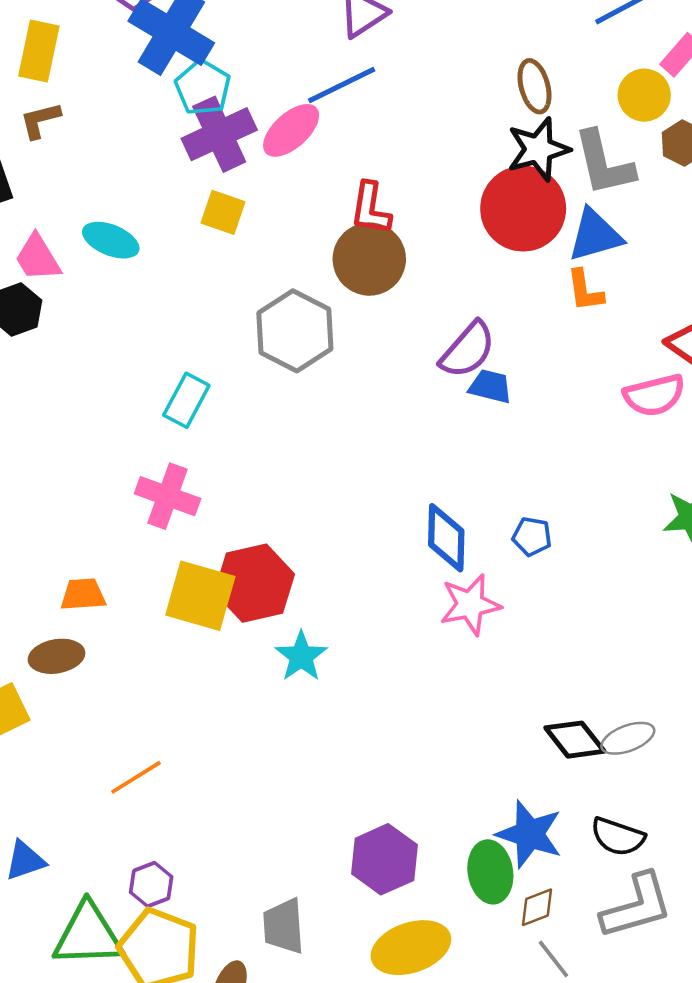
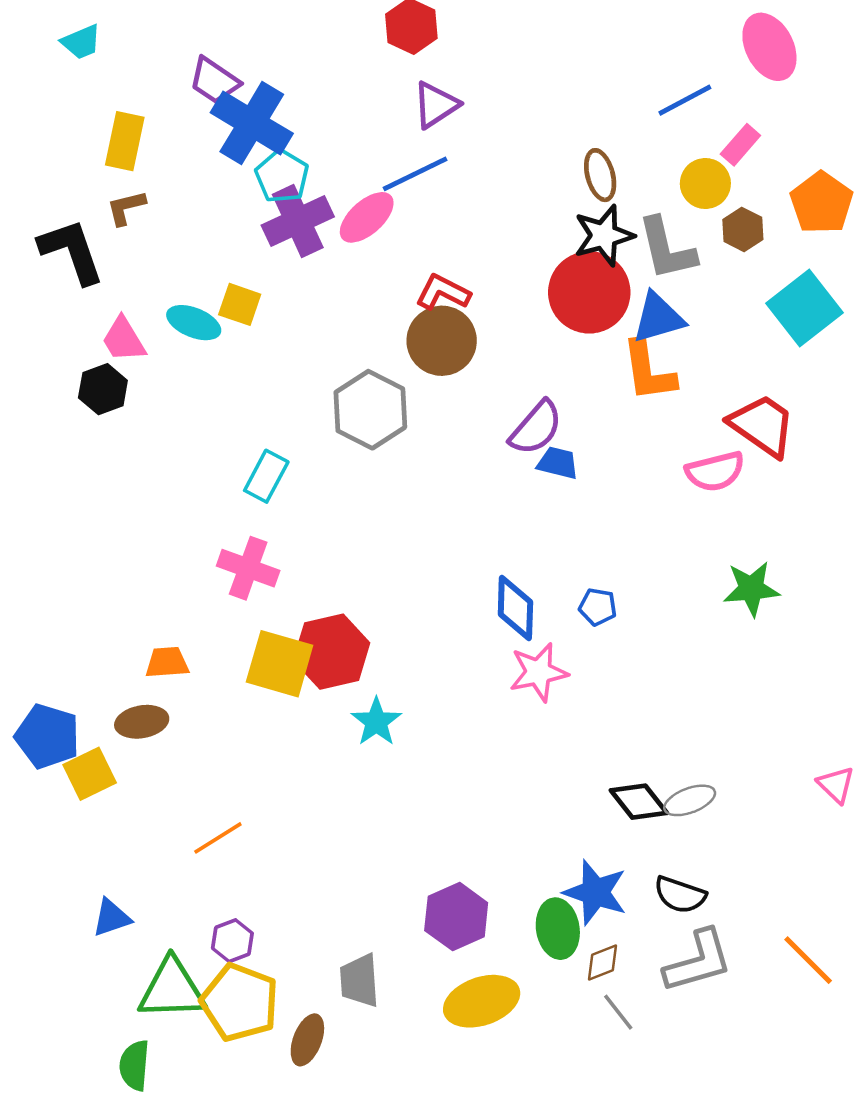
red L-shape: (371, 209) -> (443, 292), turned 108
yellow square: (223, 212) -> (240, 304), moved
orange L-shape: (585, 291) -> (649, 371), size x1.5

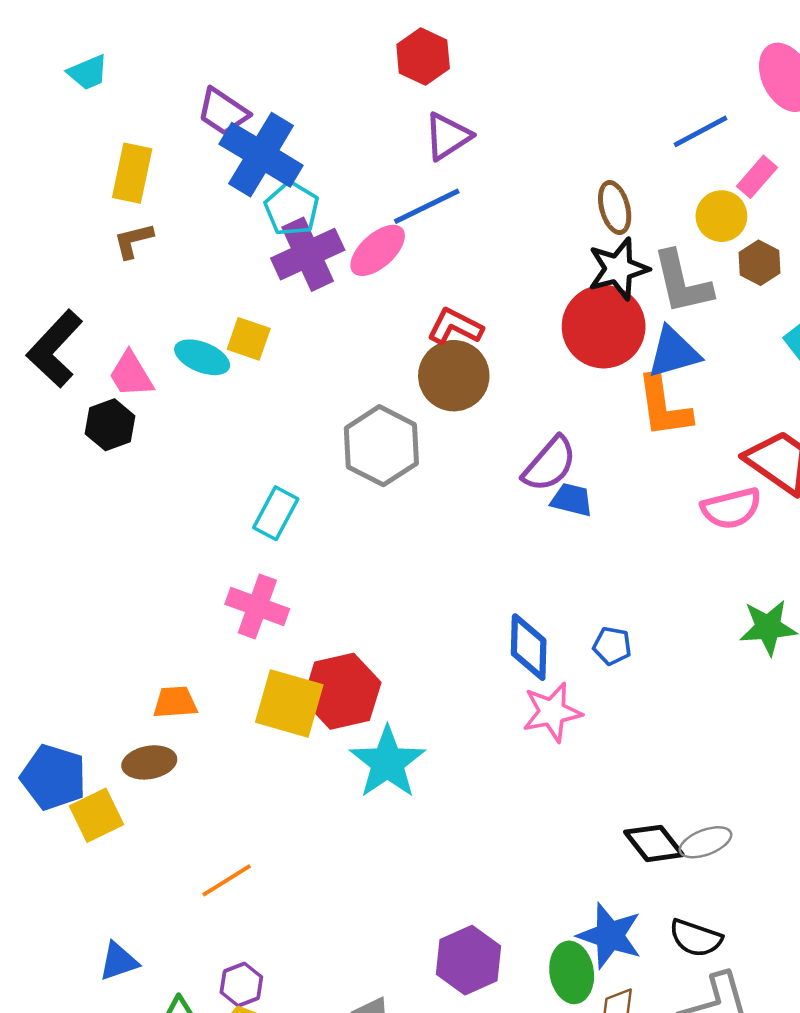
black L-shape: (72, 251) -> (55, 349), moved, turned -118
cyan star: (376, 722) -> (387, 762), size x1.5

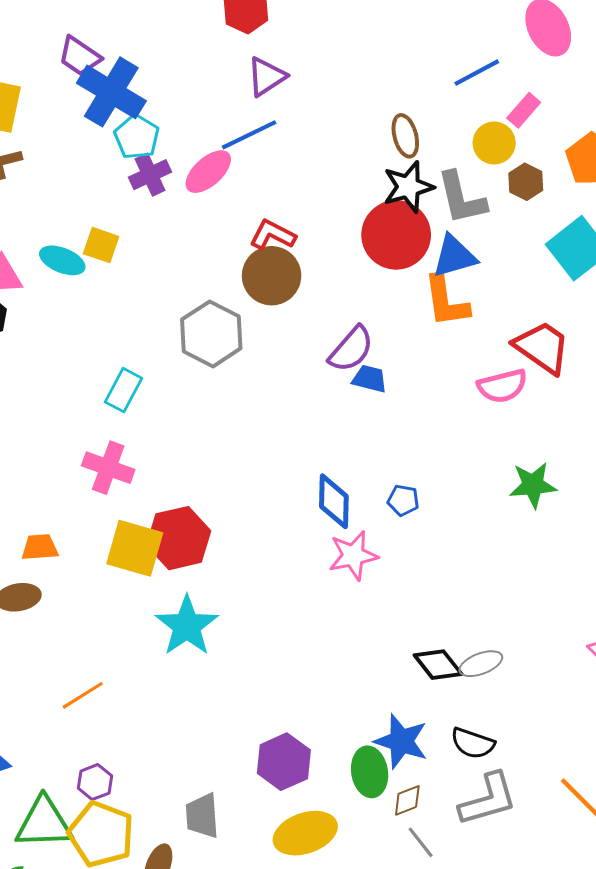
purple cross: (308, 254) -> (150, 175), size x0.7
cyan star: (387, 762) -> (187, 626), moved

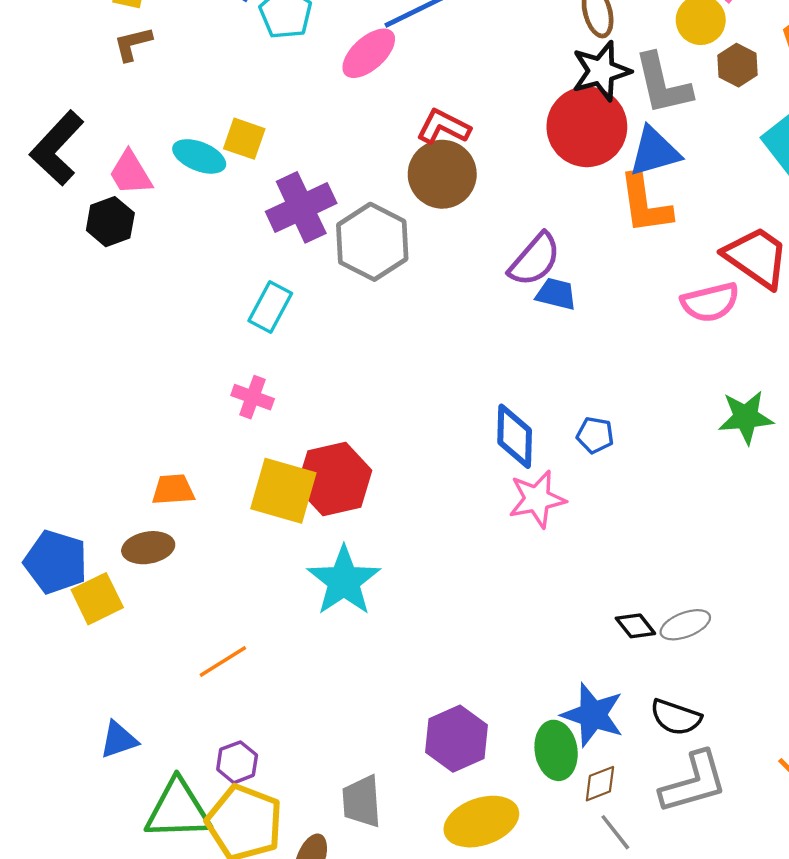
purple cross: (150, 175) -> (301, 207), moved, size x1.4
pink cross: (108, 468) -> (253, 397), size x0.7
black diamond: (438, 665) -> (635, 626), size x0.7

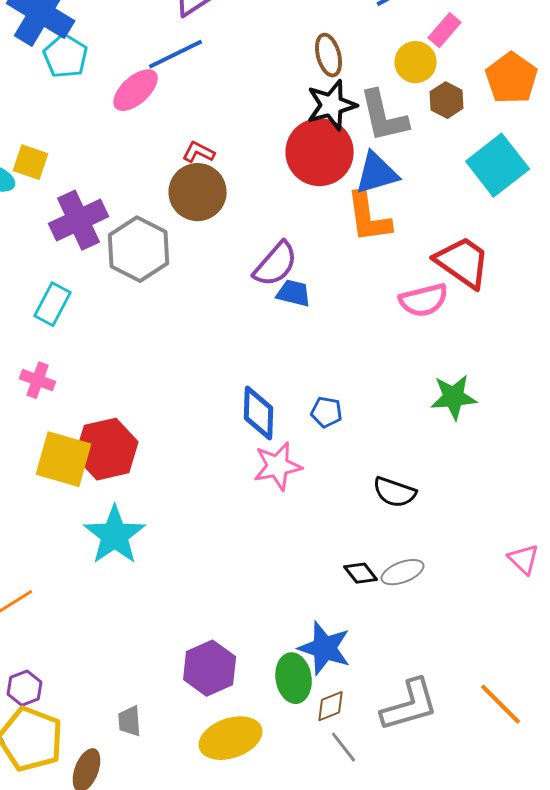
red L-shape: (443, 127) -> (199, 152), size x0.7
black semicircle: (676, 717) -> (395, 492), moved
gray trapezoid: (362, 801) -> (130, 721), size x0.7

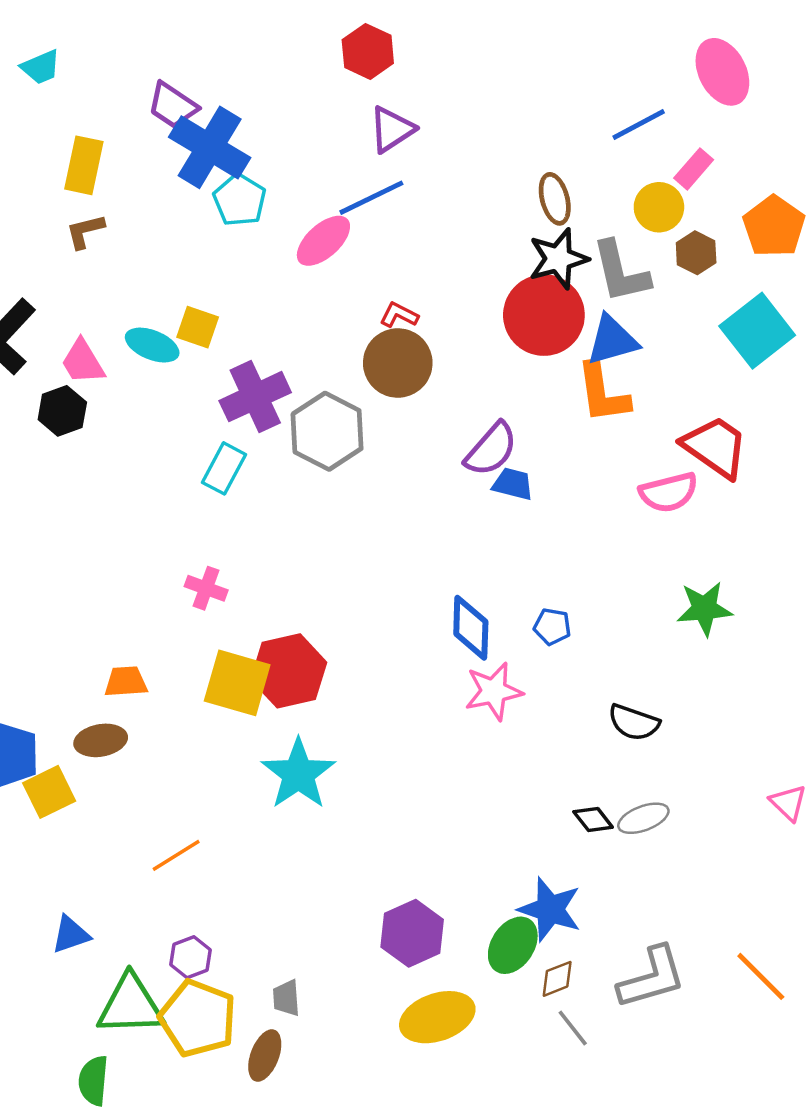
cyan rectangle: (53, 304) -> (224, 468), moved
green ellipse: (294, 678) -> (513, 945), turned 42
gray trapezoid: (130, 721) -> (286, 998), moved

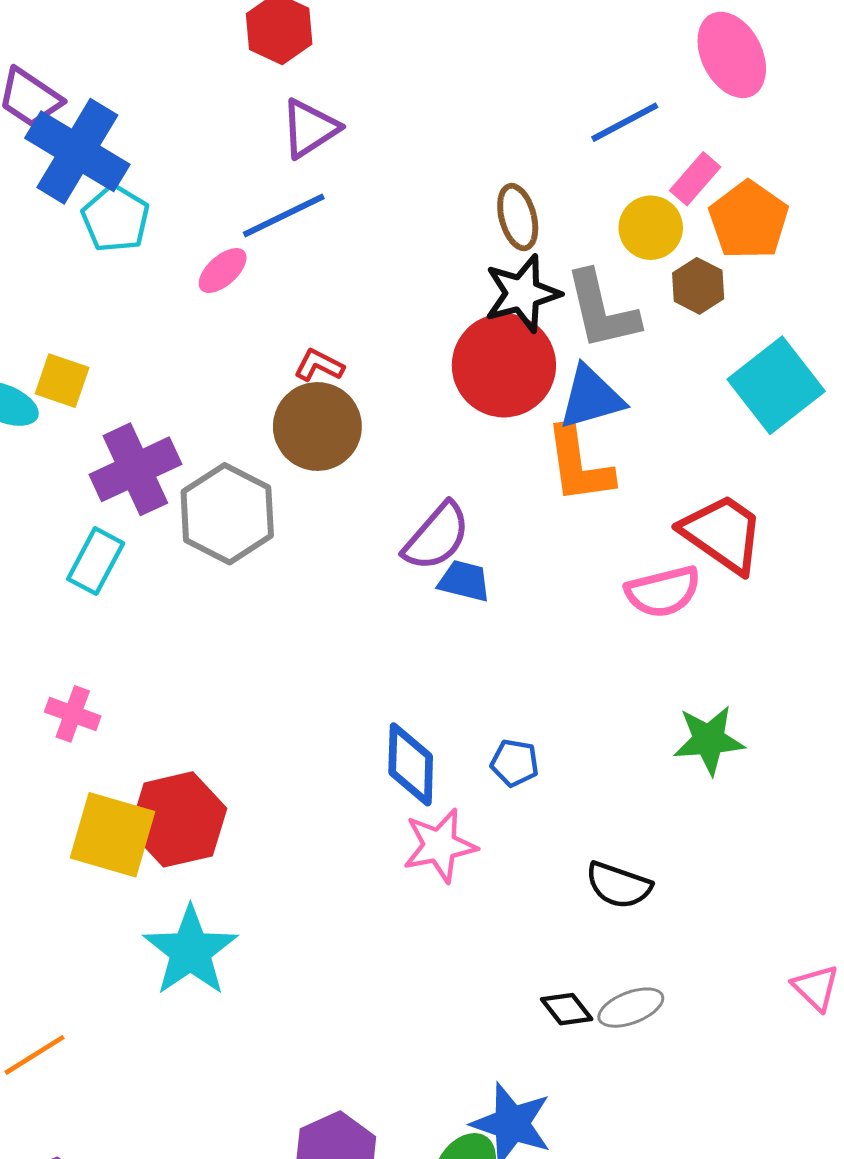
orange pentagon: (774, 226) -> (749, 220), moved
pink ellipse: (323, 241) -> (223, 271), size x0.7

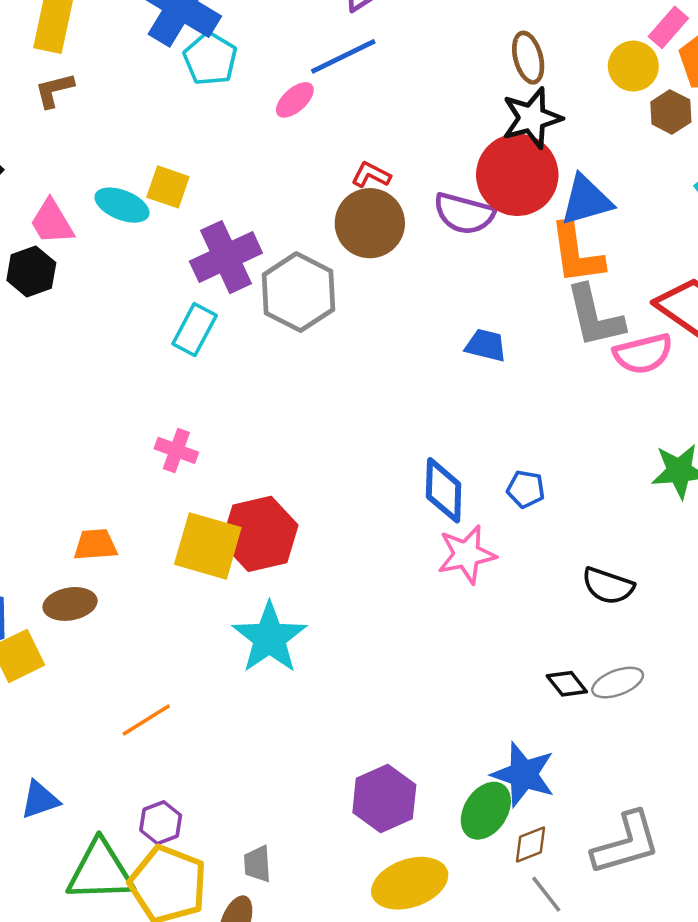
gray L-shape: (602, 310) -> (595, 316), moved
purple semicircle: (437, 537) -> (464, 214), moved, turned 64

